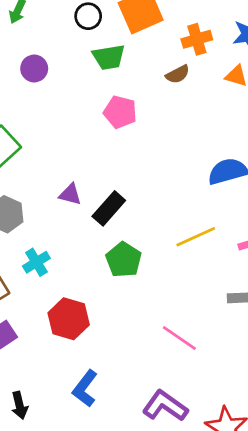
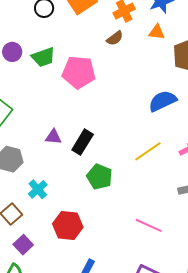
green trapezoid: (109, 57) -> (43, 57), moved
pink pentagon: (120, 112) -> (79, 72), size x1.4

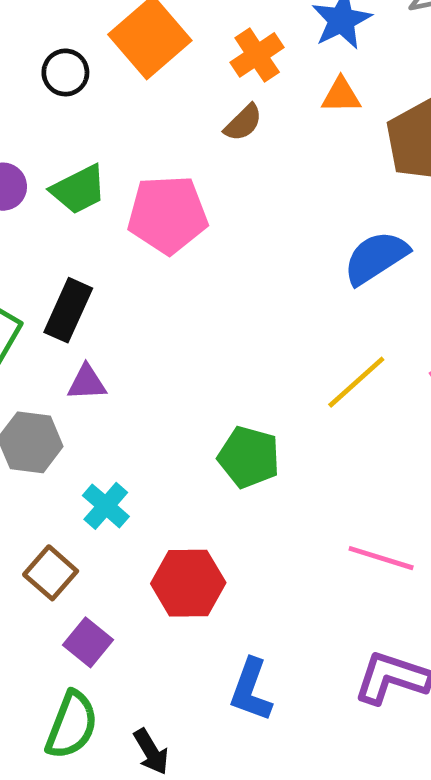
purple triangle: (53, 137) -> (87, 383), moved
black rectangle: (83, 142) -> (68, 310), moved

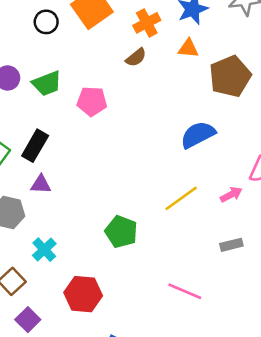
pink pentagon: (168, 215) -> (92, 101), size x0.7

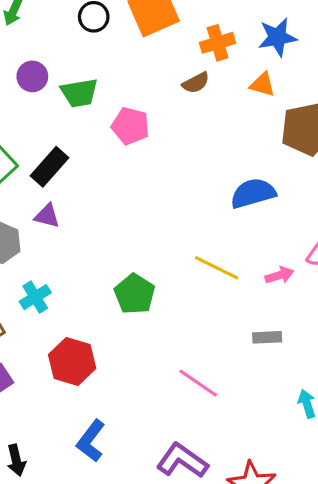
yellow line: (181, 198) -> (217, 268), turned 51

